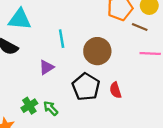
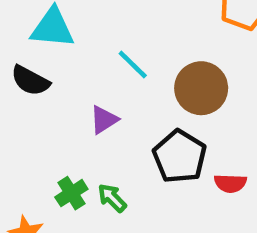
cyan line: (62, 39) -> (133, 65), turned -36
red semicircle: (115, 90) -> (230, 183), moved, turned -70

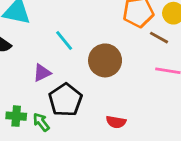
black pentagon: (180, 157) -> (65, 100), moved
green cross: (71, 193) -> (16, 116), turned 30

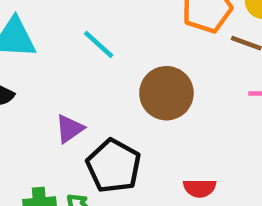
cyan line: (64, 40) -> (99, 44), moved

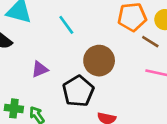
black pentagon: (114, 166) -> (78, 91), moved

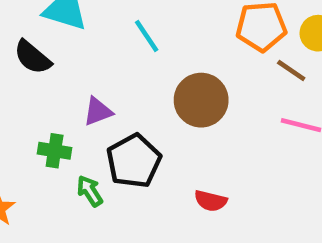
black pentagon: (78, 91) -> (134, 161), moved
green cross: (14, 108) -> (55, 151), moved

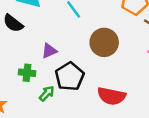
green arrow: (90, 191) -> (47, 93), turned 77
red semicircle: (211, 201) -> (111, 96), size x1.6

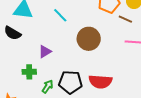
black pentagon: (70, 76) -> (70, 82), moved, turned -30

